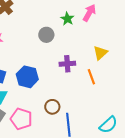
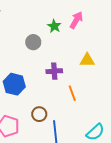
yellow triangle: (100, 53) -> (87, 60), turned 42
orange line: (91, 77) -> (72, 93), moved

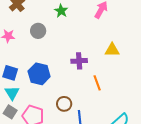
green star: (54, 26) -> (61, 11), moved
gray circle: (33, 42) -> (38, 31), moved

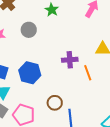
orange line: (97, 83) -> (88, 73), moved

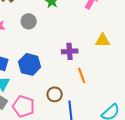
orange line: (88, 73) -> (82, 75), moved

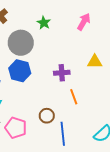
gray circle: (29, 21) -> (21, 43), size x1.6
blue hexagon: (30, 64) -> (20, 71), moved

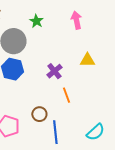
pink arrow: (84, 22) -> (76, 20), turned -42
purple cross: (62, 73) -> (54, 71), turned -35

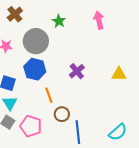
yellow triangle: (87, 60) -> (119, 74), moved
orange line: (66, 95) -> (49, 95), moved

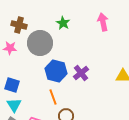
brown cross: (15, 14) -> (19, 25), moved, turned -35
blue hexagon: (35, 69) -> (56, 71), moved

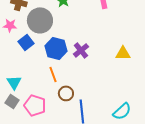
blue square: (12, 85) -> (26, 42), moved, turned 35

